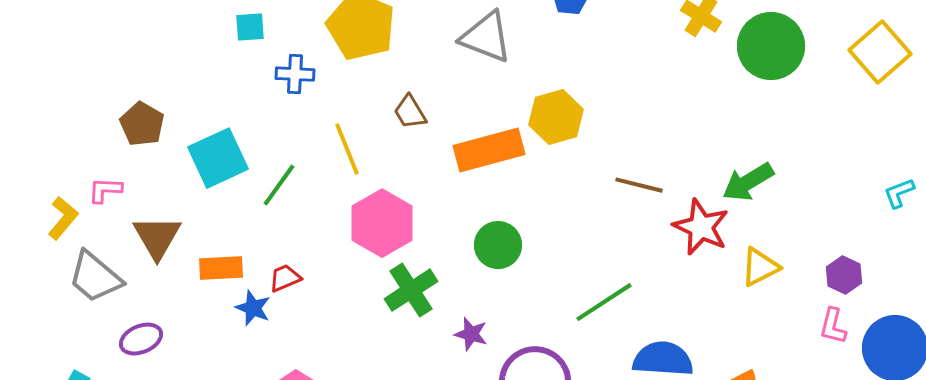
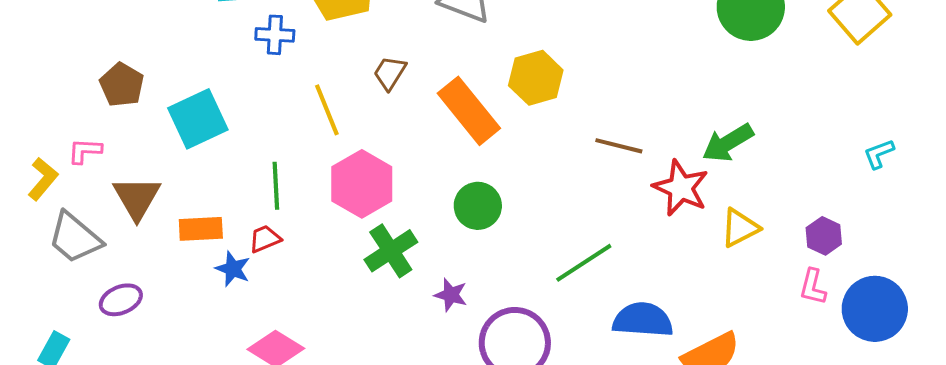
brown trapezoid: (410, 112) -> (390, 73), turned 63
orange rectangle: (489, 150) -> (469, 111), turned 66
green line: (279, 185) -> (276, 186), moved, turned -39

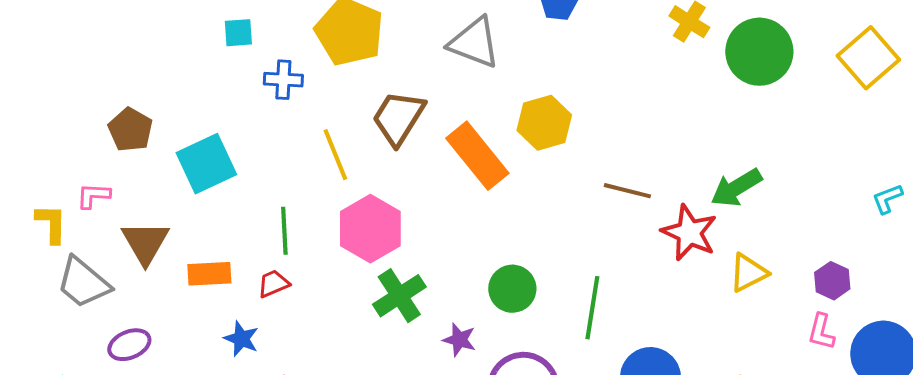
brown trapezoid: (390, 73) -> (398, 118), size x1.6
yellow L-shape: (43, 179) -> (51, 224), turned -39
green circle: (478, 206) -> (512, 289), moved
green line: (584, 263) -> (592, 308), turned -48
blue star: (233, 269) -> (241, 339), moved

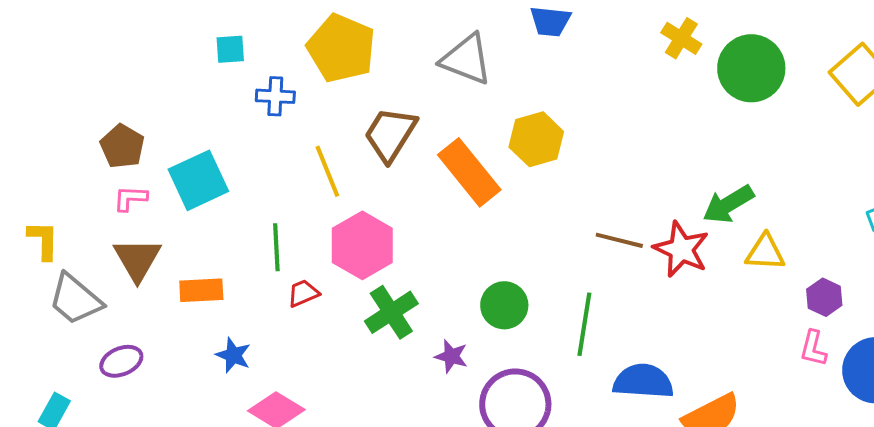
brown line: (627, 191) -> (619, 240), moved
pink L-shape: (93, 196) -> (130, 198), moved
yellow triangle: (748, 273) -> (765, 252), moved, turned 30
red trapezoid: (273, 284) -> (303, 293), moved

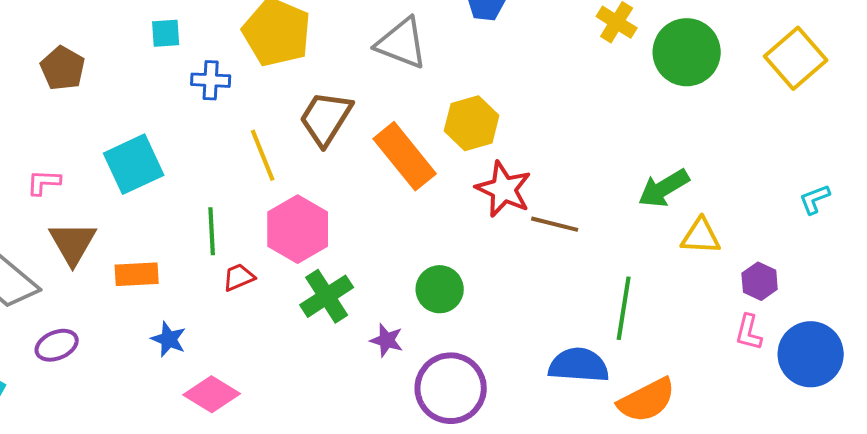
brown pentagon: (122, 146) -> (63, 68), moved
pink L-shape: (130, 198) -> (44, 182), moved
red star: (681, 249) -> (504, 189), moved
green line: (584, 324) -> (624, 308), moved

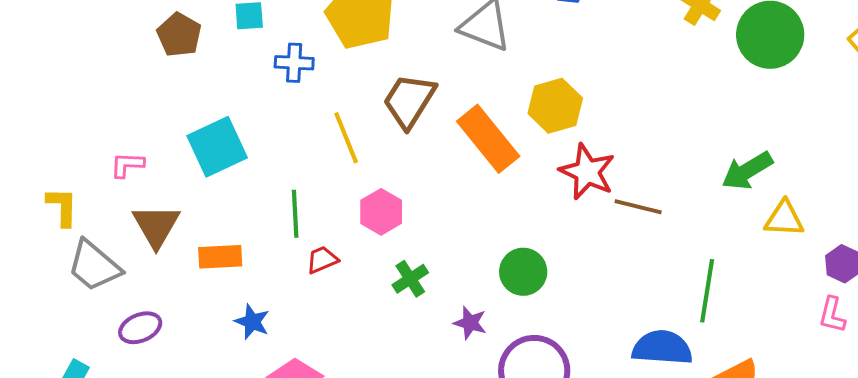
brown pentagon: (63, 68) -> (179, 35), moved
pink hexagon: (298, 229) -> (381, 212), size x0.7
green cross: (327, 296) -> (410, 279), size x0.7

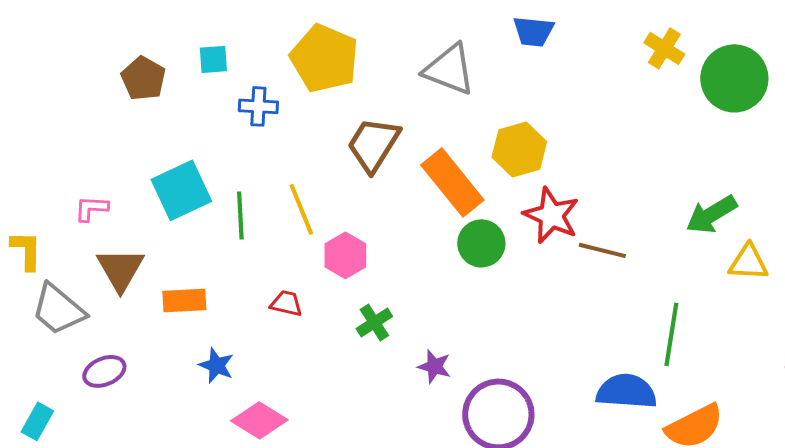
yellow line: (346, 138) -> (301, 209), moved
green line: (295, 214) -> (240, 215), moved
red trapezoid: (322, 260) -> (286, 303), turned 36
green circle: (523, 272) -> (481, 243), moved

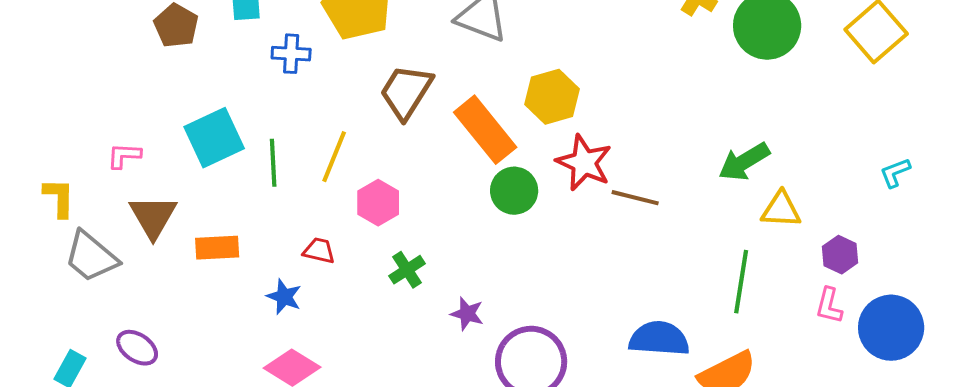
yellow line: (301, 209) -> (334, 157), turned 44
green line: (671, 334) -> (741, 282), moved
blue star: (216, 365) -> (284, 297), moved
purple ellipse: (104, 371) -> (137, 348), moved, turned 57

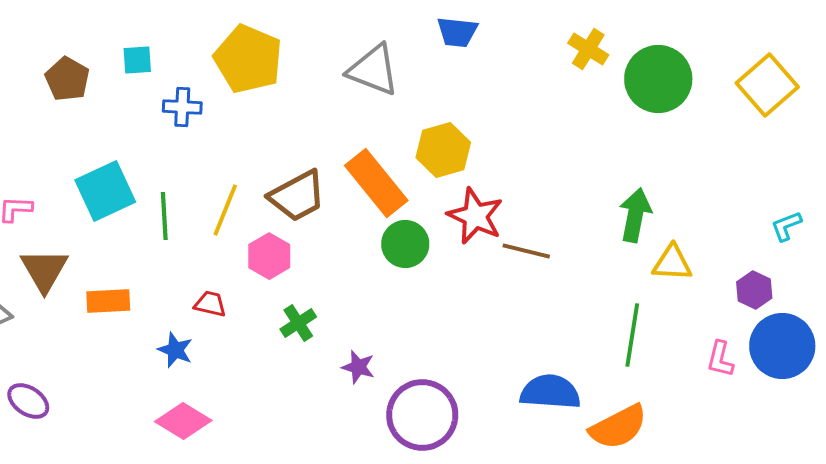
brown trapezoid: (406, 92) -> (297, 196), moved, turned -150
green arrow: (744, 162) -> (635, 215), turned 132
purple hexagon: (840, 255) -> (754, 290), moved
blue circle: (891, 328) -> (782, 346), moved

